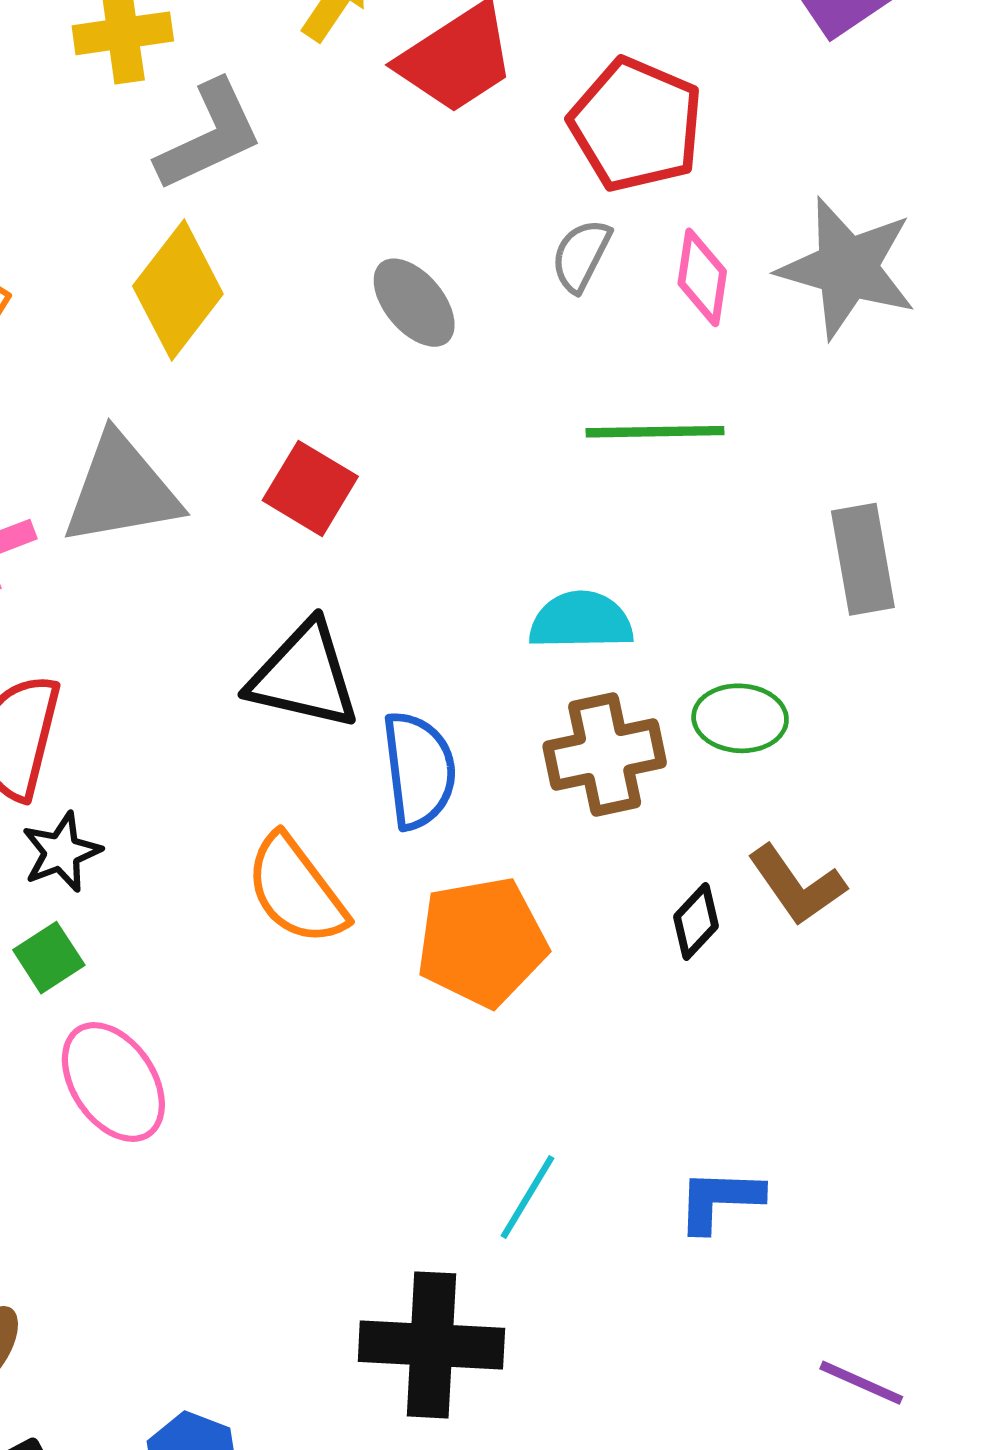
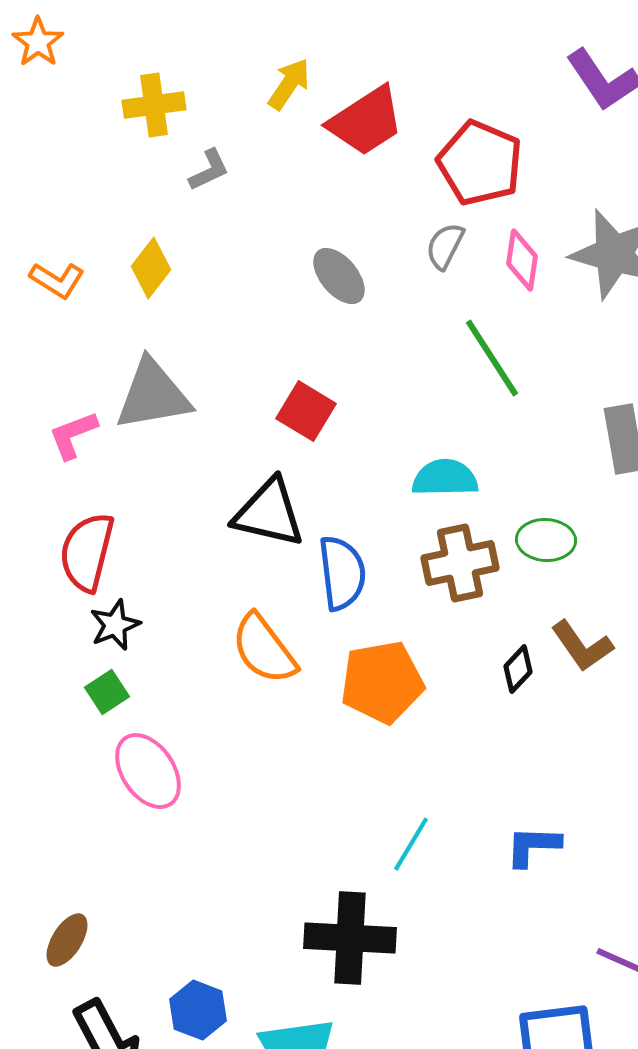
gray L-shape: (209, 136) -> (209, 170), size x0.6
yellow diamond: (178, 290) -> (151, 268), moved, size x0.7
green line: (655, 432) -> (492, 358), turned 58
red square: (310, 488) -> (306, 411), moved

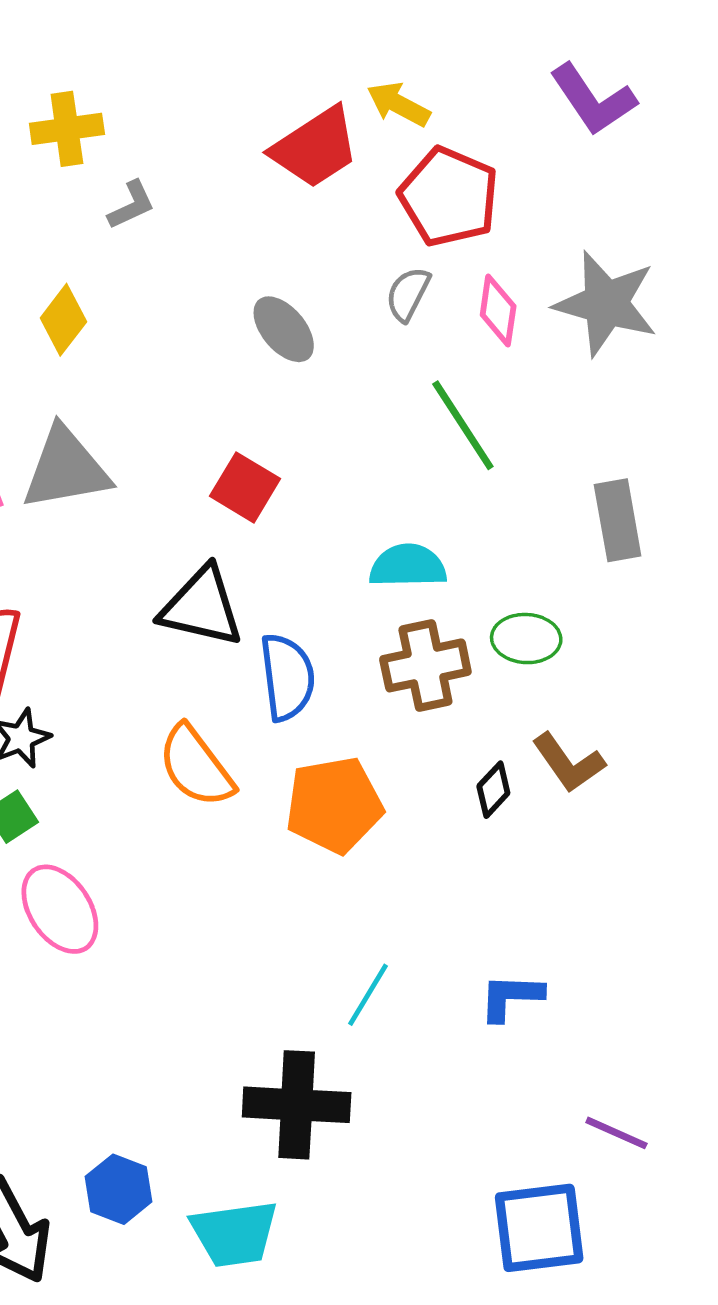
yellow arrow: (289, 84) -> (399, 104), moved, turned -96

